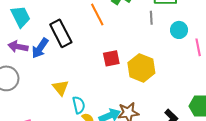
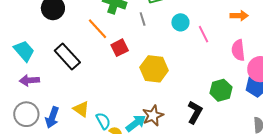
gray line: (151, 18) -> (143, 19), moved
blue arrow: (40, 48) -> (52, 117), moved
red square: (111, 58) -> (120, 48), moved

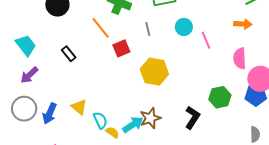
gray line: (143, 19) -> (148, 29), moved
black rectangle: (67, 57) -> (69, 54), size x0.6
purple arrow: (29, 80) -> (29, 75), turned -42

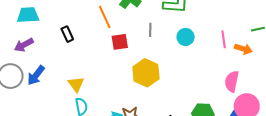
pink line: (206, 40) -> (224, 39), moved
cyan trapezoid: (26, 45) -> (28, 15), turned -70
yellow triangle: (79, 107) -> (76, 84), moved
blue arrow: (50, 114) -> (36, 75), moved

